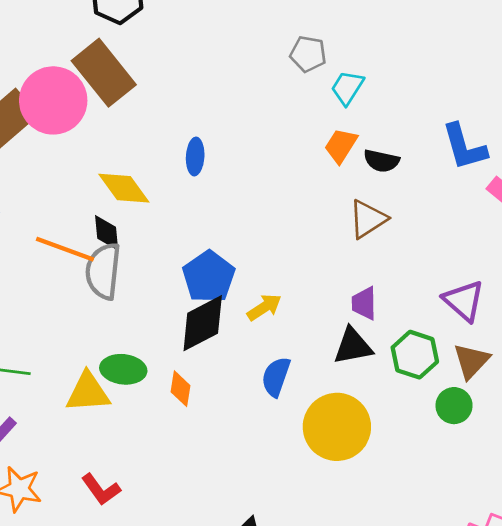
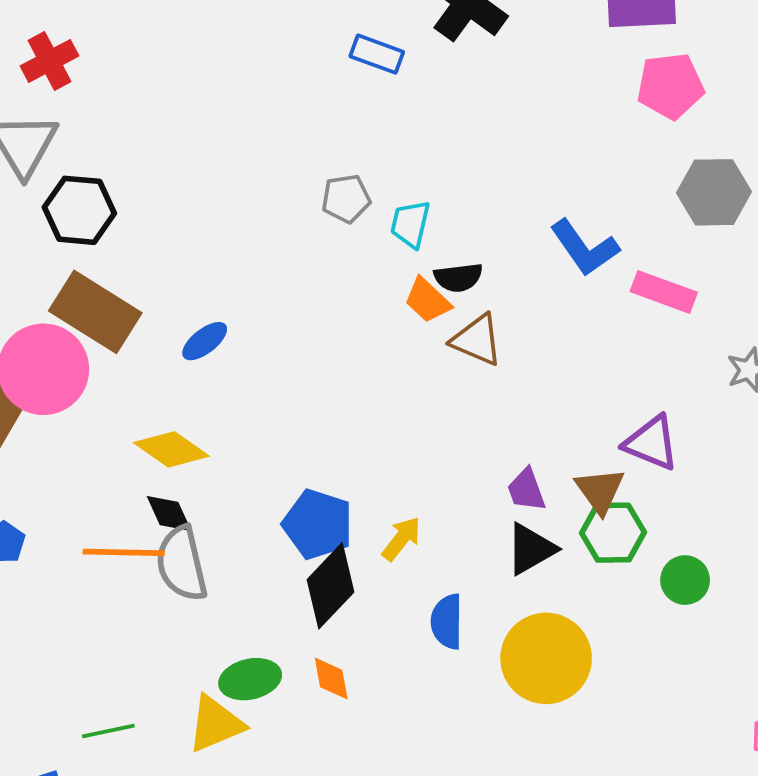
orange trapezoid: (341, 146) -> (428, 300), turned -60
blue ellipse: (195, 157) -> (205, 341), moved, turned 68
black semicircle: (381, 161) -> (458, 278), moved
brown triangle: (368, 219) -> (477, 340), moved, turned -45
brown triangle: (471, 361) -> (600, 491), moved

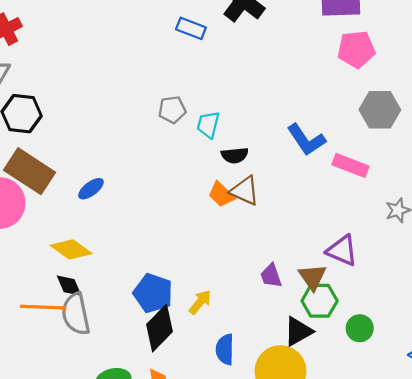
orange trapezoid: (428, 300) -> (221, 194), moved
black triangle: (531, 549) -> (298, 331), moved

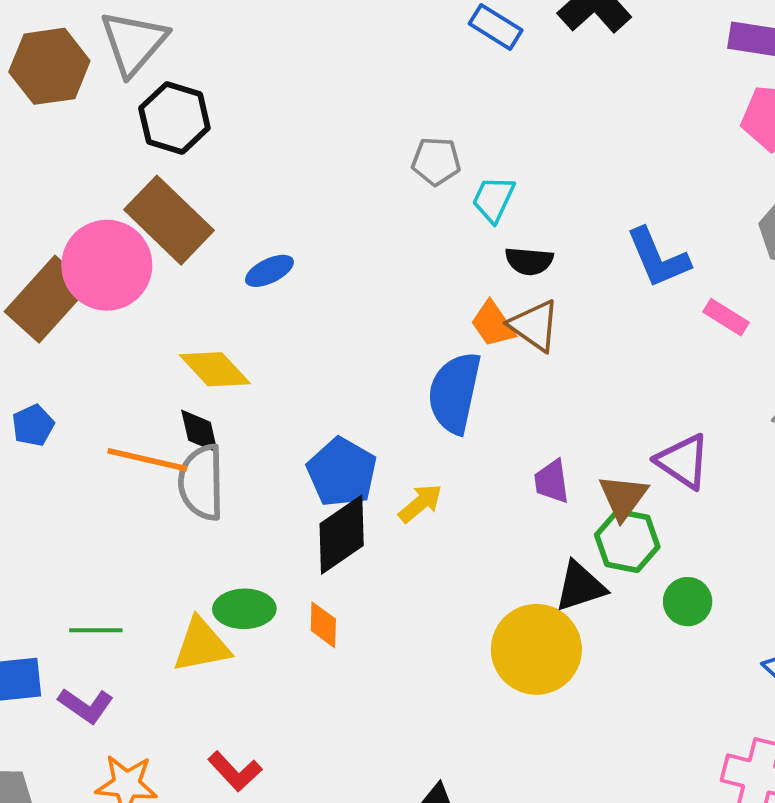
pink rectangle: (351, 165) -> (726, 317), size x0.7
blue semicircle: (225, 349) -> (454, 393), moved, size x1.5

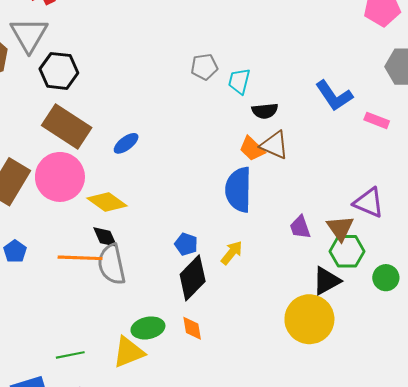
pink circle: (107, 265) -> (60, 177), moved
blue pentagon: (342, 472) -> (186, 244), size x0.6

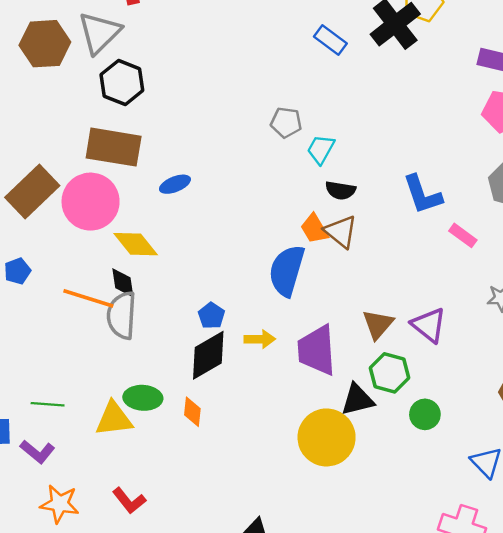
brown rectangle: (67, 126) -> (114, 147), turned -39
purple trapezoid: (300, 227) -> (317, 350), moved, size x1.8
brown triangle: (340, 228) -> (378, 324), moved
yellow arrow: (232, 253) -> (260, 339), turned 35

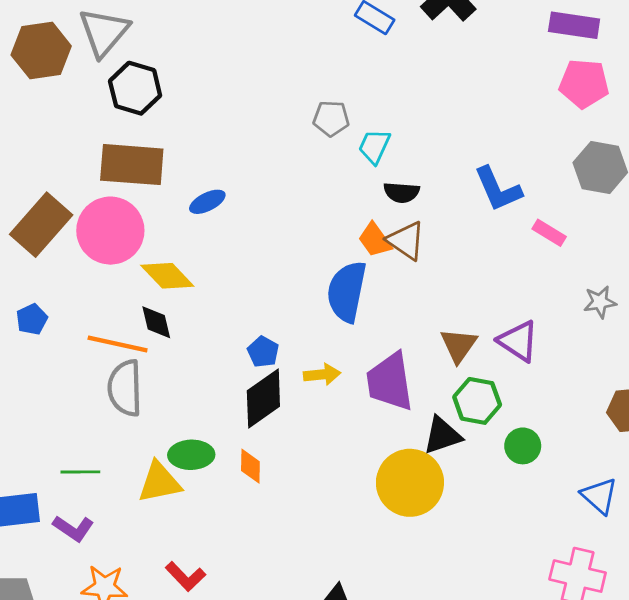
gray semicircle: (122, 315) -> (125, 388), moved

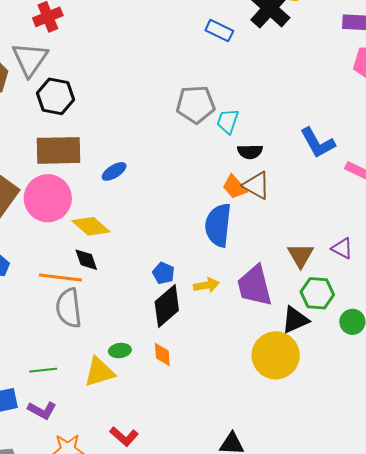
gray pentagon: (331, 118) -> (195, 104), size x1.5
purple triangle: (518, 341) -> (342, 248), size x0.7
green ellipse: (191, 455) -> (120, 350), size x0.7

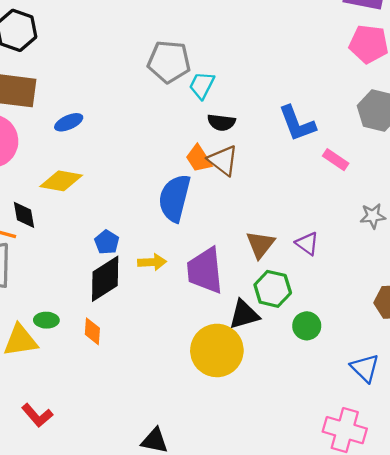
yellow diamond: (91, 226) -> (61, 181), moved, turned -39

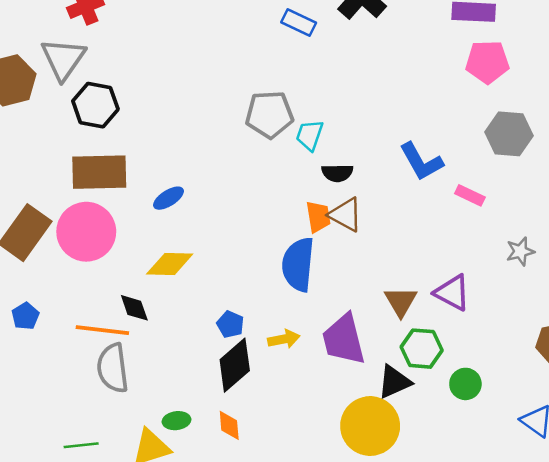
orange trapezoid: (199, 159) -> (318, 217), turned -148
purple triangle: (307, 243) -> (452, 293), size x1.4

